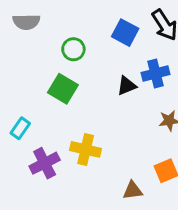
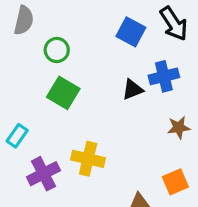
gray semicircle: (26, 22) -> (24, 20), turned -76
green circle: (73, 49) -> (57, 50), moved

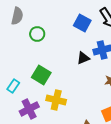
green square: (63, 93) -> (41, 75), moved

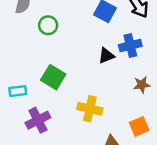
cyan rectangle: (13, 86) -> (18, 91), turned 48
yellow cross: (56, 100) -> (90, 109), moved

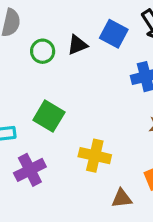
black triangle: (106, 56) -> (77, 45), moved

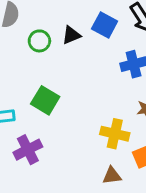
yellow cross: (95, 156) -> (115, 134), moved

